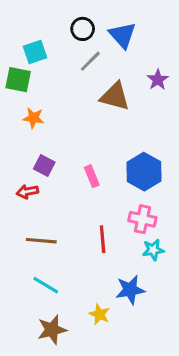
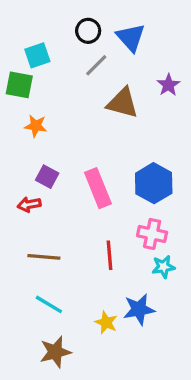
pink rectangle: (92, 176) -> (98, 188), size x1.6
yellow star: (99, 314) -> (106, 322), moved

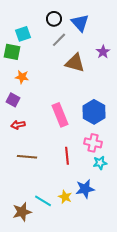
purple square: (47, 177) -> (13, 100), moved
cyan line: (49, 304) -> (43, 201), moved
brown star: (55, 352) -> (22, 212), moved

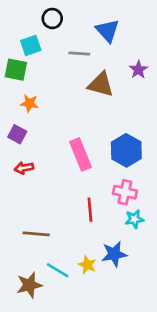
black circle: (54, 19) -> (52, 18), moved
gray line: (59, 40) -> (79, 53), turned 49
brown line: (27, 157) -> (36, 234), moved

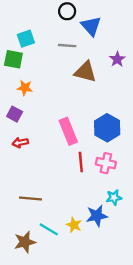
black circle: (52, 18) -> (67, 11), moved
red line: (90, 210) -> (81, 162), moved
cyan star: (134, 219) -> (114, 197), moved

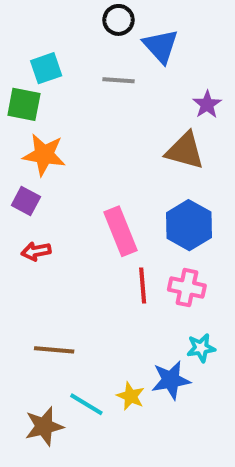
brown triangle: (85, 72) -> (185, 151), moved
orange star: (25, 88) -> (44, 155), size x1.5

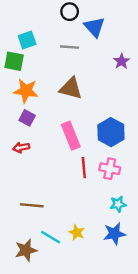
brown triangle: (185, 151) -> (71, 88), moved
purple square: (26, 201) -> (27, 118), moved
blue star: (171, 380) -> (114, 234), moved

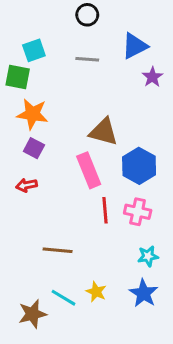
blue triangle: (94, 27) -> (135, 46), moved, turned 45
brown triangle: (71, 88) -> (104, 132), moved
brown line: (32, 205) -> (58, 250), moved
blue star: (114, 234) -> (144, 293), turned -30

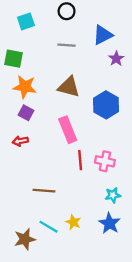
cyan square: (34, 50) -> (26, 21), moved
brown triangle: (104, 132) -> (69, 87), moved
blue hexagon: (139, 166) -> (106, 105), moved

